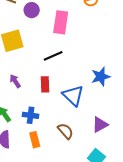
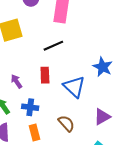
blue star: (101, 77) -> (103, 67), turned -30
purple arrow: (15, 81) -> (16, 81), moved

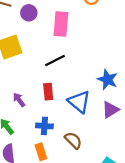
blue cross: (30, 107) -> (44, 126), moved
purple triangle: (102, 117) -> (110, 110), moved

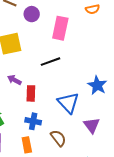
red rectangle: (48, 92) -> (31, 93), moved
purple arrow: (19, 100) -> (14, 80), moved, turned -32
purple triangle: (110, 110) -> (92, 125), moved, turned -42

